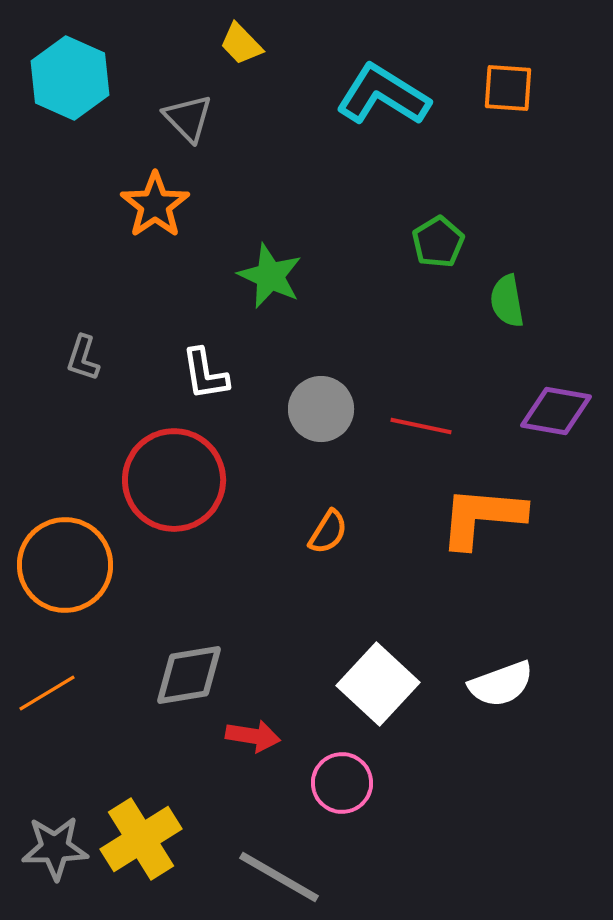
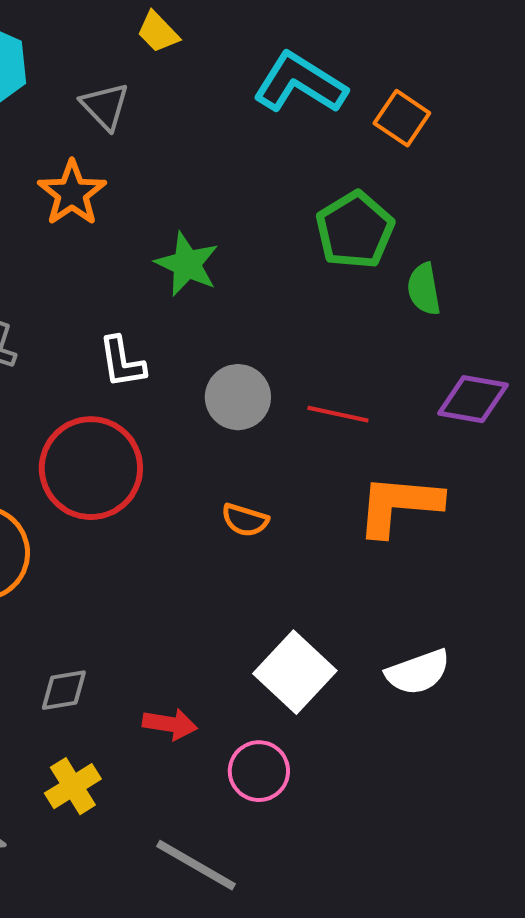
orange square: (508, 88) -> (402, 118), moved, turned 30
green pentagon: (438, 242) -> (355, 230), size x1.5
orange semicircle: (328, 532) -> (245, 520), turned 75
gray diamond: (189, 675) -> (64, 690), moved, size x0.7
yellow cross: (141, 839) -> (73, 786), moved, size x0.7

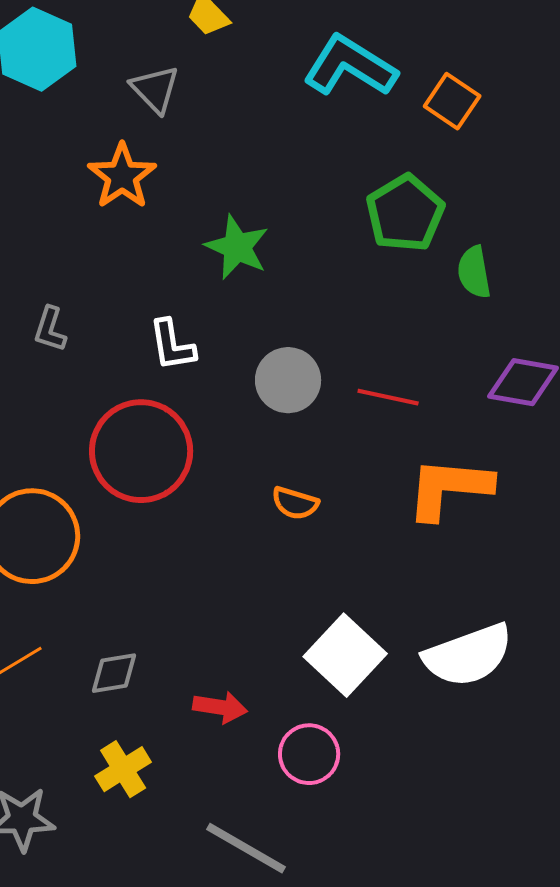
white semicircle: (418, 672) -> (468, 655), size x1.4

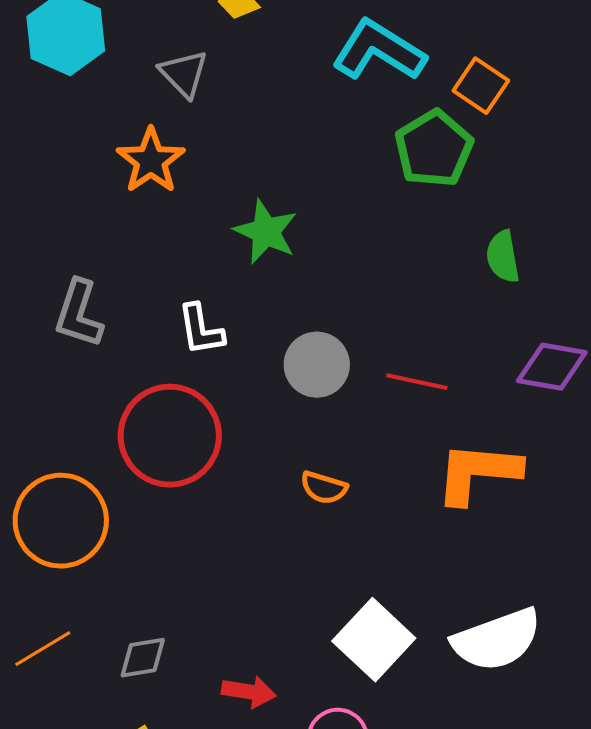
green pentagon: (405, 213) -> (434, 149), moved
gray L-shape: (50, 329) -> (79, 314), size x1.5

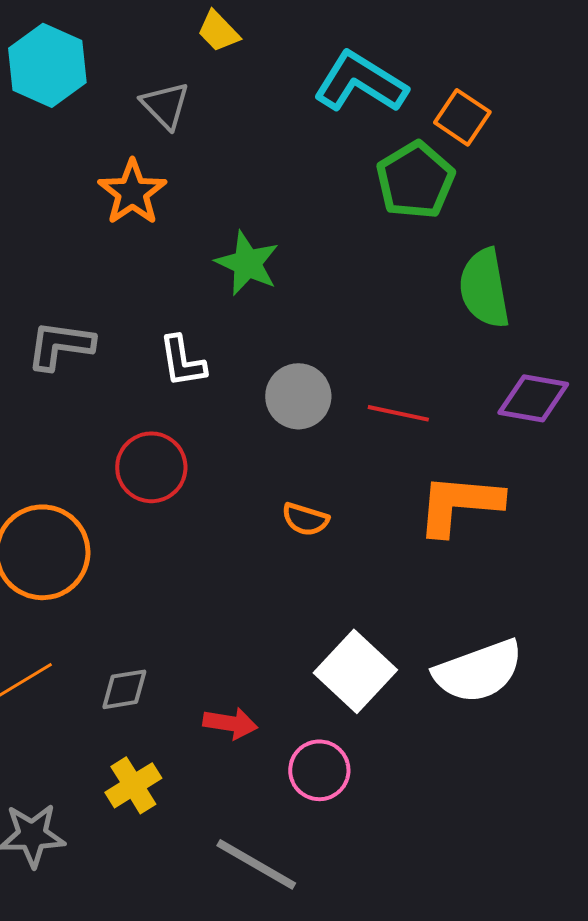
green semicircle: (503, 257) -> (484, 288), size x1.5
gray L-shape: (79, 314) -> (60, 345), turned 80
red circle: (170, 436) -> (151, 467), size x0.7

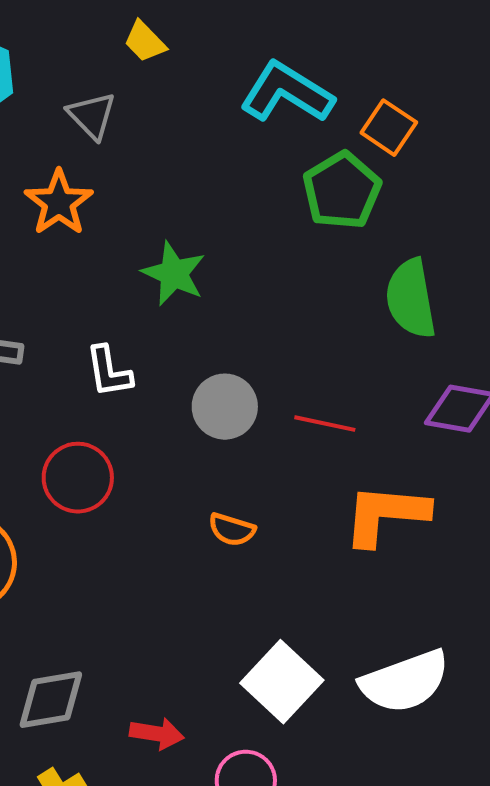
gray diamond: (124, 689) -> (51, 700), size x1.4

